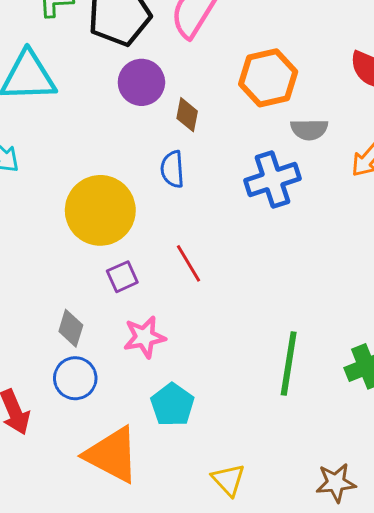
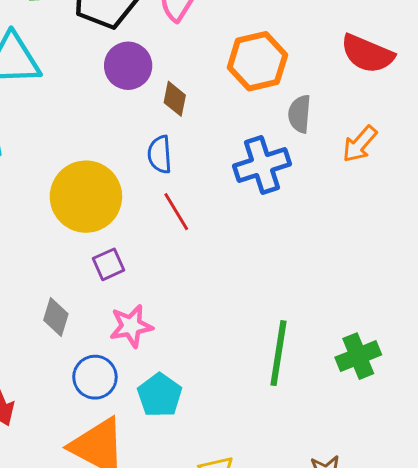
gray semicircle: (309, 129) -> (300, 114), turned 96
red line: (189, 263) -> (176, 212), moved
blue circle: (75, 378) -> (95, 377), moved

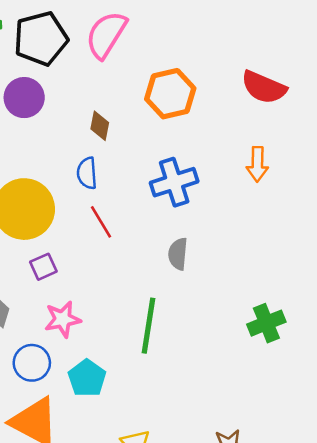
purple circle: (128, 66) -> (24, 98), moved
gray semicircle: (300, 114) -> (178, 254), moved
orange arrow: (360, 144) -> (257, 164), turned -40
green line: (279, 353) -> (148, 326), moved
green cross: (358, 356) -> (266, 323), moved

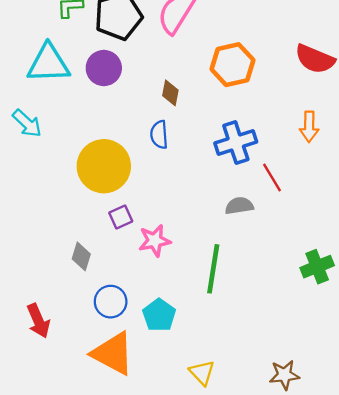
red line: (101, 222) -> (272, 177), moved
gray semicircle: (178, 254) -> (239, 206), turned 76
pink star: (63, 319) -> (155, 241), moved

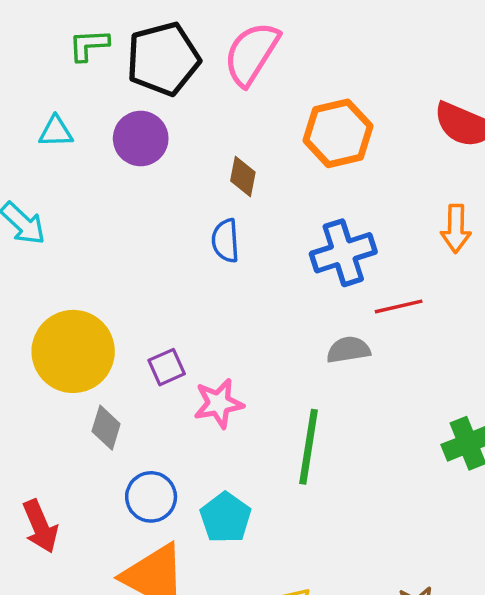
cyan triangle: (49, 64) -> (56, 132), size x0.5
yellow circle: (104, 166) -> (73, 351), moved
red line: (272, 177) -> (399, 306), turned -72

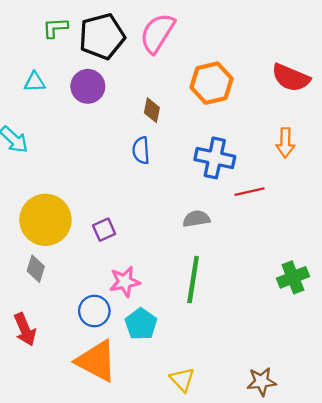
blue cross: (343, 253) -> (215, 158), turned 30
gray semicircle: (348, 350) -> (196, 219), moved
pink star: (219, 403) -> (125, 282), moved
gray diamond: (106, 428) -> (36, 269), moved

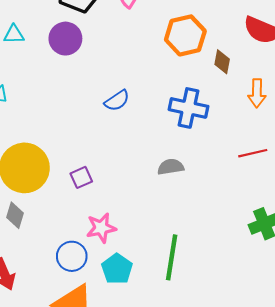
brown diamond: (152, 110) -> (222, 62), moved
blue semicircle: (141, 150) -> (117, 101), turned -120
red line: (250, 192) -> (253, 153), moved
green line: (193, 280) -> (172, 257), moved

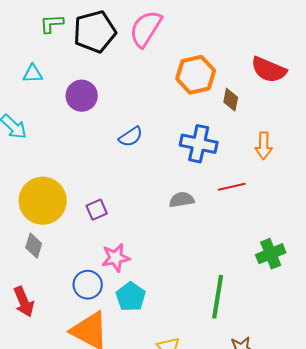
purple circle: (65, 39) -> (82, 96), moved
orange arrow: (257, 93) -> (264, 146), moved
red line: (253, 153) -> (232, 187), moved
green line: (172, 257) -> (218, 297), moved

